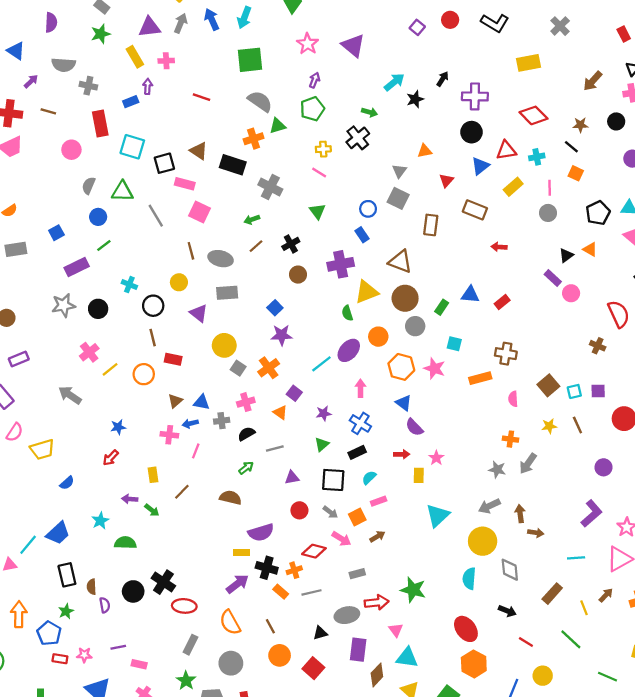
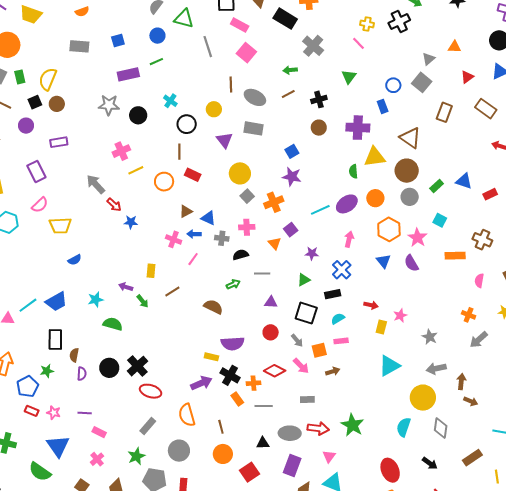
purple semicircle: (414, 427) -> (411, 263), moved
red arrow: (111, 458) -> (114, 205), moved, turned -105
gray star: (497, 470) -> (430, 337), moved

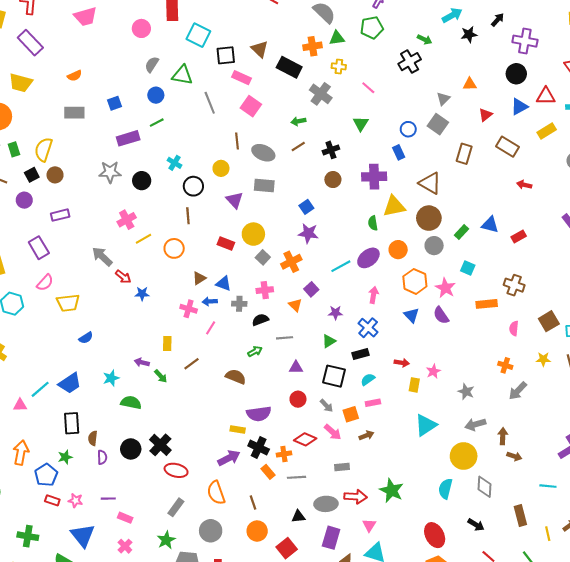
yellow cross: (367, 24) -> (339, 66), moved
red rectangle: (193, 175) -> (226, 243), moved
brown rectangle: (472, 458) -> (520, 515), turned -66

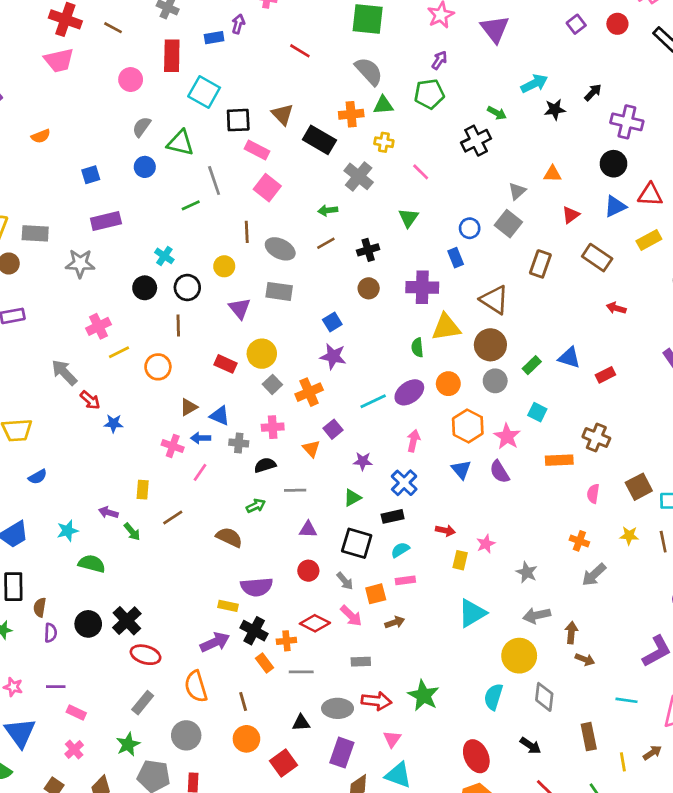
gray rectangle: (74, 113) -> (35, 233), moved
green line: (157, 123) -> (191, 205), moved
black circle: (142, 181) -> (145, 288), moved

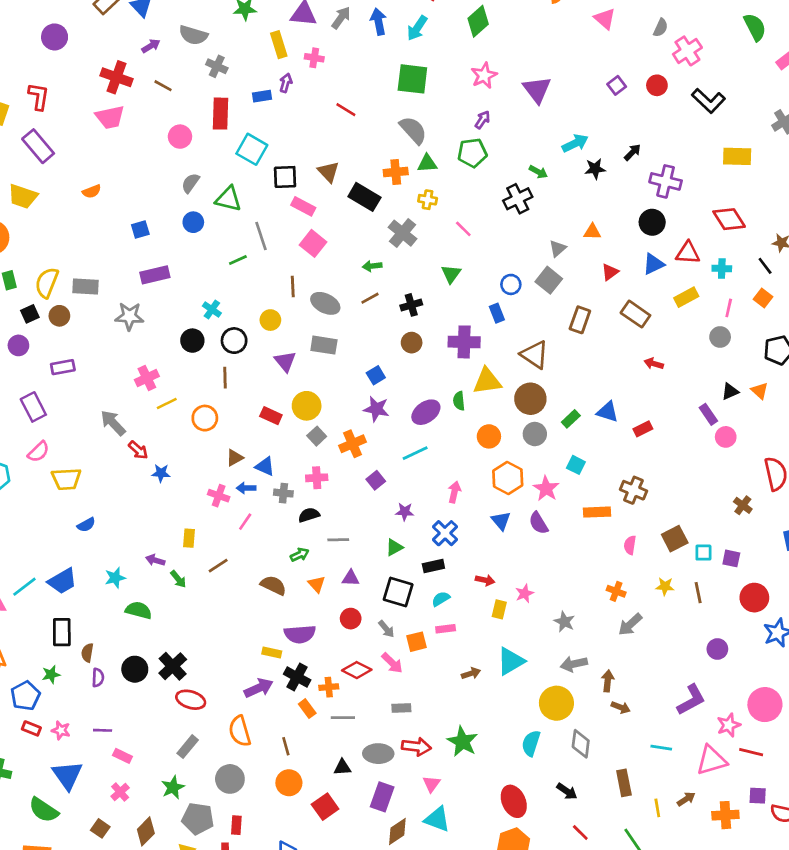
purple ellipse: (409, 392) -> (426, 412), moved
orange triangle: (311, 449) -> (317, 584), moved
brown arrow: (395, 622) -> (471, 673), moved

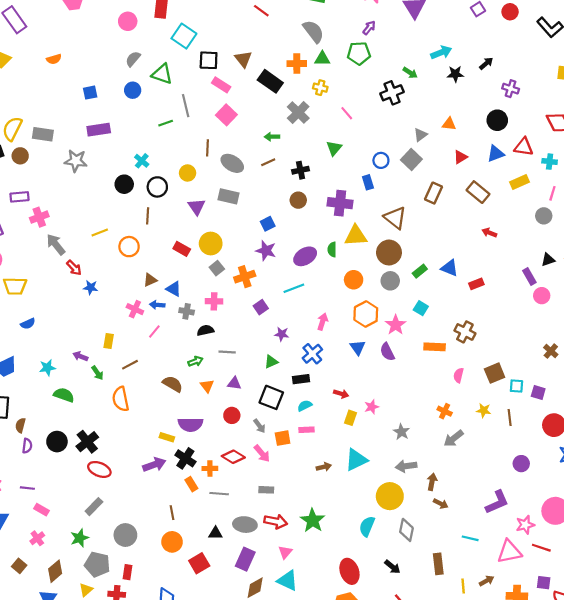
purple cross: (666, 181) -> (511, 89), size x0.7
pink cross: (147, 378) -> (39, 217), moved
orange semicircle: (240, 731) -> (121, 399), moved

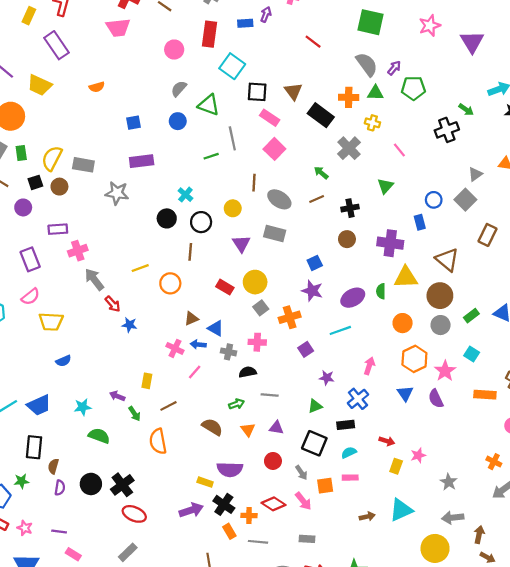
purple arrow: (369, 28) -> (394, 68), moved
green arrow: (272, 137) -> (321, 173), turned 40

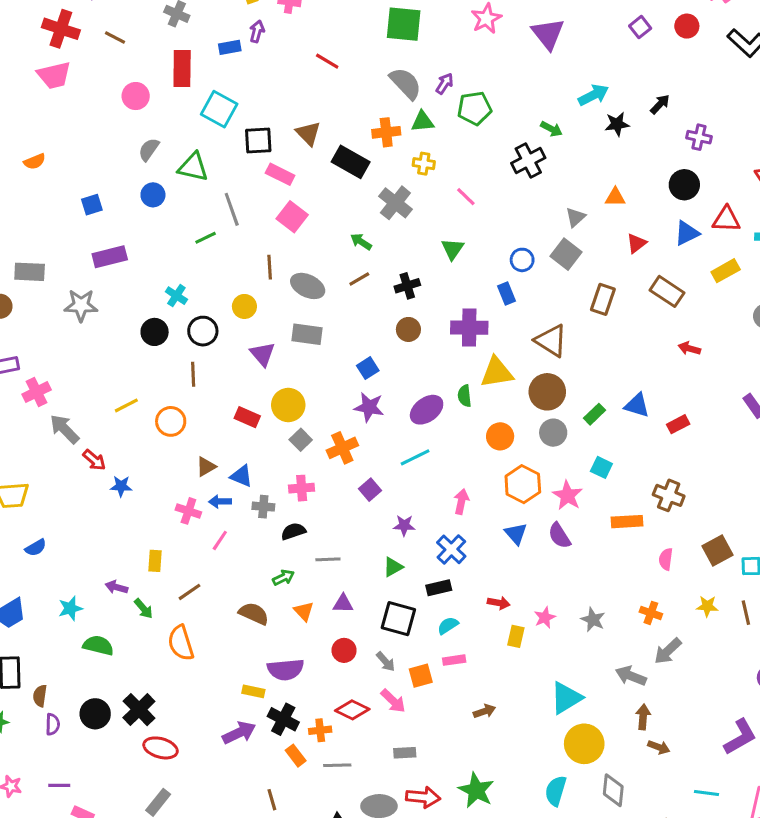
gray star: (449, 482) -> (593, 620), moved
cyan triangle: (401, 510) -> (566, 698), moved
gray arrow: (453, 518) -> (631, 676), moved, turned 35

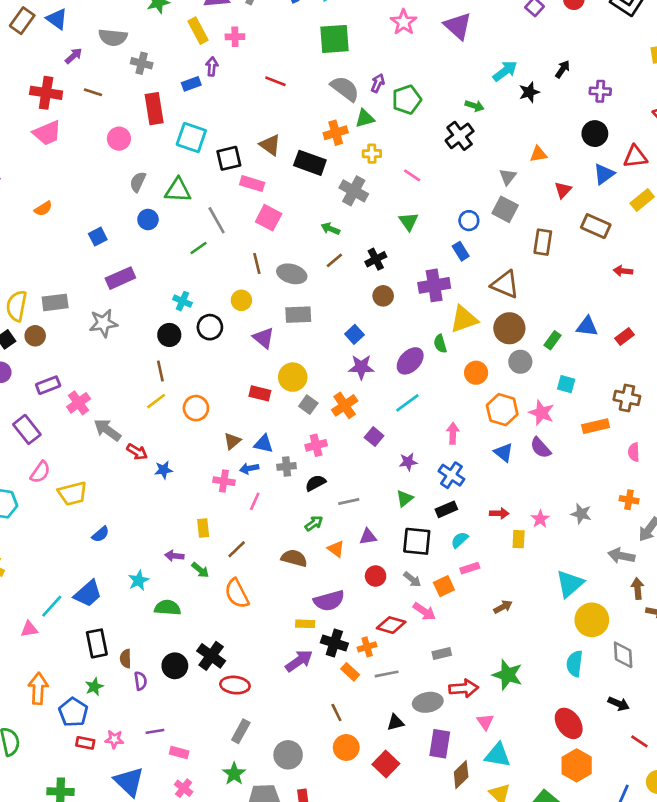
brown line: (193, 374) -> (160, 371), moved

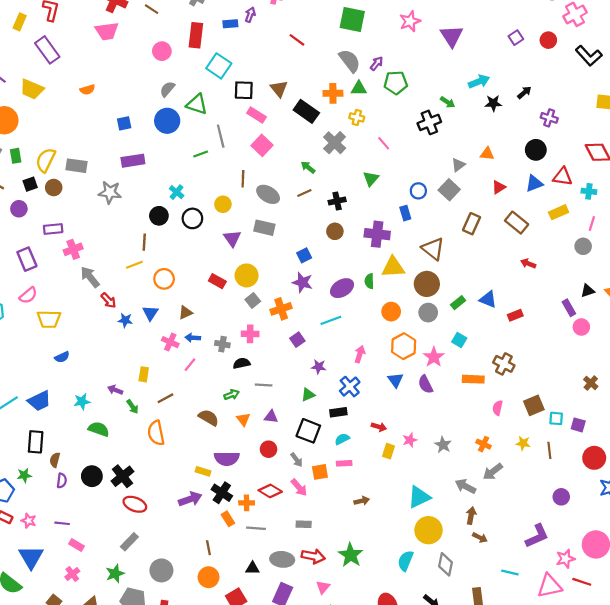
blue circle: (148, 220) -> (167, 121), size x1.5
blue triangle: (264, 444) -> (150, 313), moved, turned 35

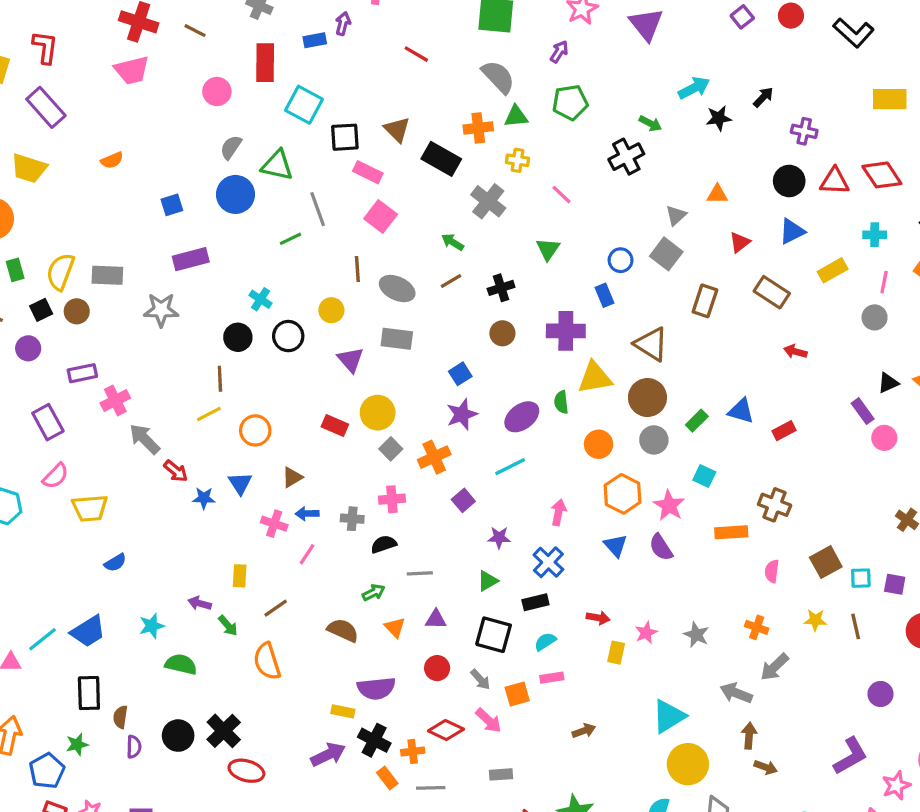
purple arrow: (377, 63) -> (559, 52), moved
red triangle: (563, 177) -> (835, 181), moved
purple star: (302, 282) -> (462, 414), turned -30

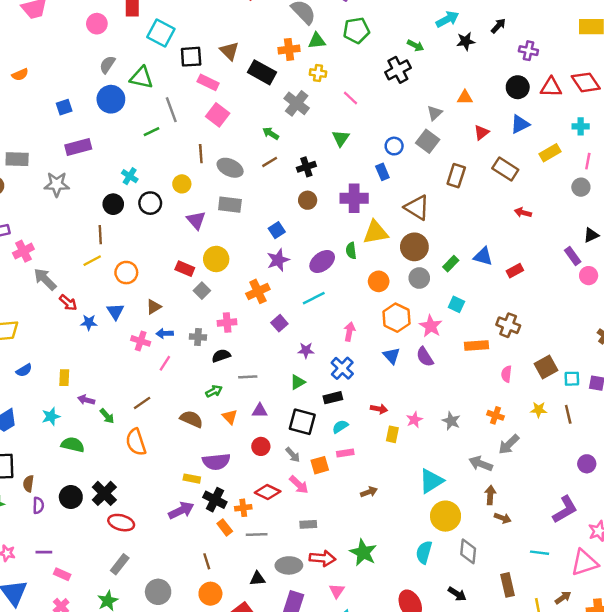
gray square: (391, 449) -> (202, 291), moved
yellow rectangle: (240, 576) -> (64, 378), moved

